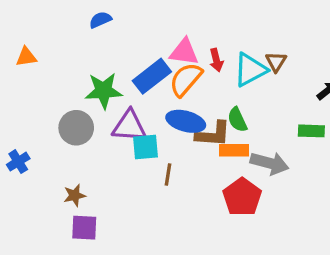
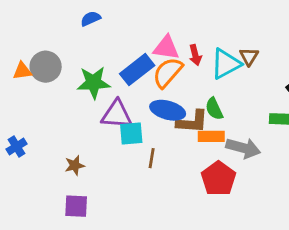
orange triangle: (26, 57) -> (22, 71), moved
gray circle: (76, 128) -> (46, 67), moved
brown star: (75, 195) -> (75, 165), moved

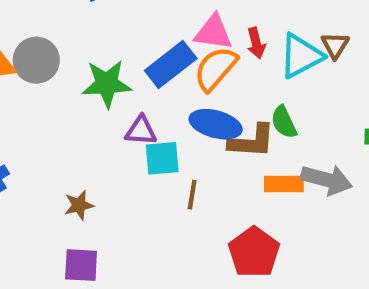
purple triangle: (117, 115) -> (141, 131), size x0.7
orange rectangle: (211, 136) -> (284, 184), moved
red pentagon: (218, 179) -> (254, 252), moved

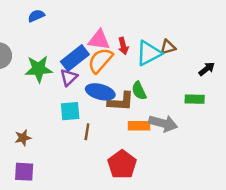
brown triangle: (335, 45) -> (168, 47), turned 42
purple triangle: (141, 131) -> (69, 77), moved, turned -48

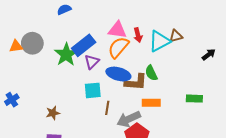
blue rectangle: (75, 58) -> (84, 45), moved
green star: (39, 69) -> (66, 55), turned -30
green rectangle: (195, 99) -> (194, 99), moved
gray arrow: (163, 123) -> (129, 119), moved, turned 140

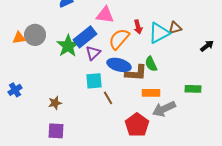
pink triangle: (117, 30) -> (105, 15), moved
brown line: (107, 108) -> (108, 98), turned -40
gray arrow: (129, 119) -> (164, 109), moved

